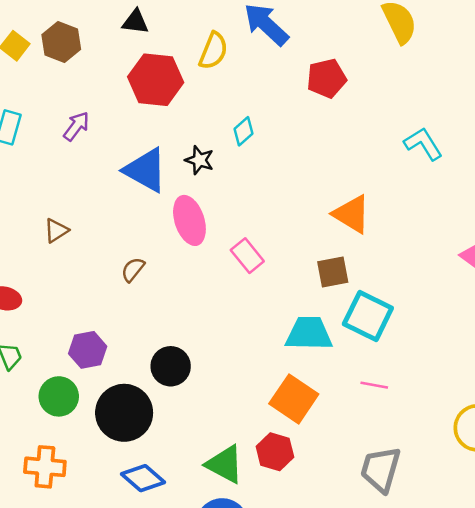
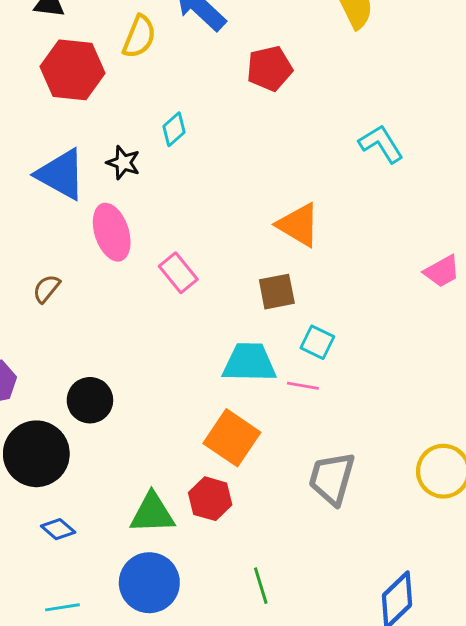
cyan square: (368, 316) -> (317, 342), size x0.6
pink line: (374, 385) -> (303, 386), moved
green triangle: (225, 464) -> (152, 513), turned -30
gray trapezoid: (381, 469) -> (332, 478), moved
blue diamond: (143, 478) -> (58, 529), size x0.7

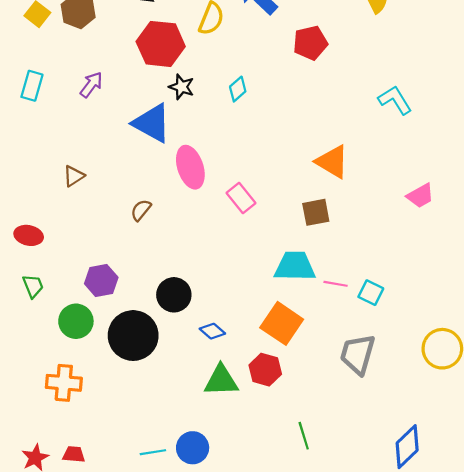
black star: (123, 163) -> (182, 87), moved
pink trapezoid: (442, 271) -> (420, 196), moved
cyan square: (317, 342) -> (371, 293), moved
blue diamond: (58, 529) -> (212, 331), moved
blue circle: (149, 583) -> (193, 448), moved, size x0.7

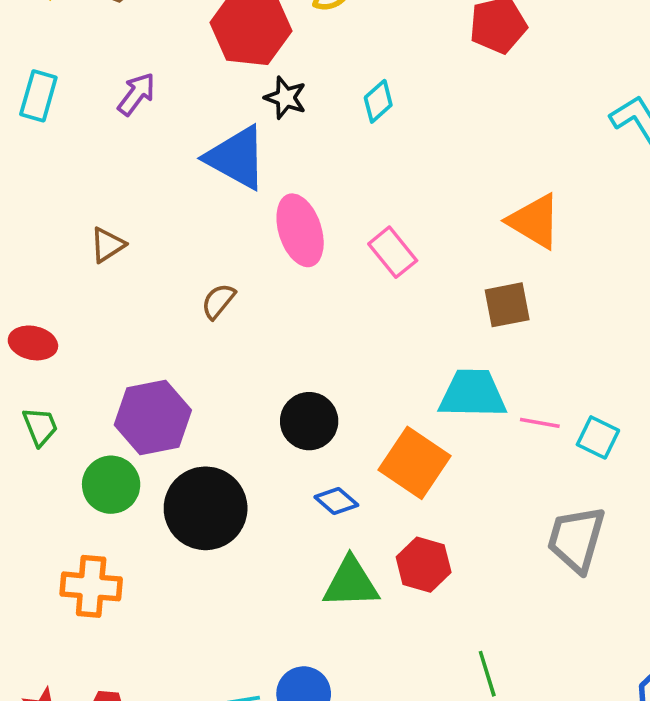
pink rectangle: (241, 198) -> (393, 252), moved
purple hexagon: (101, 281) -> (153, 417), size x1.4
black circle: (174, 295) -> (309, 421), moved
orange square: (282, 323) -> (414, 463), moved

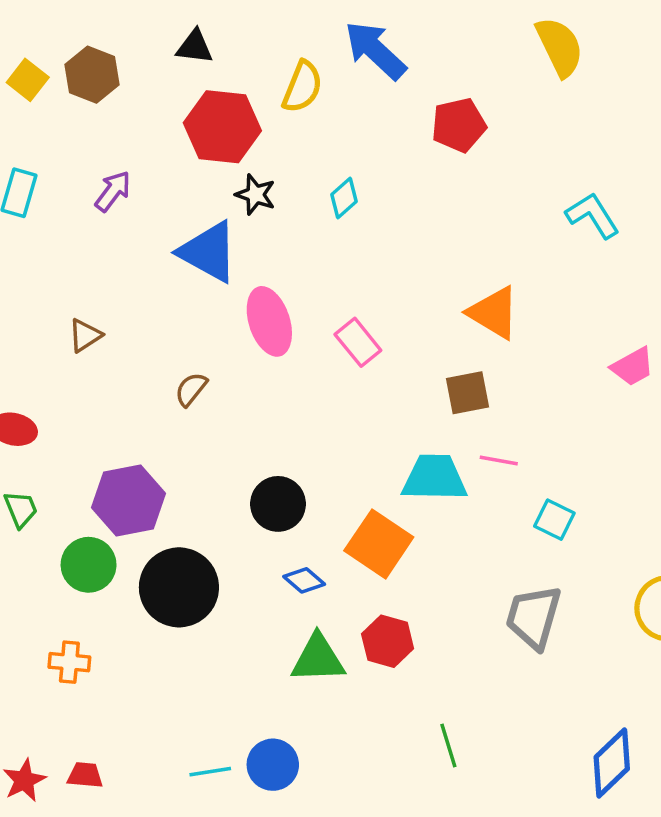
pink line: (540, 423) -> (499, 460), moved
orange cross: (91, 586) -> (69, 662), size x0.7

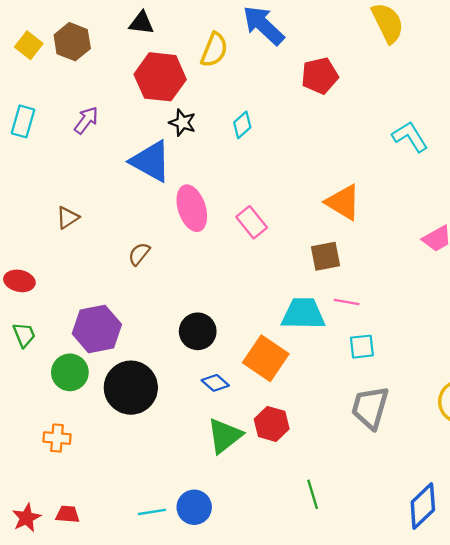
cyan square: (554, 520) -> (362, 347), moved, turned -32
green triangle: (318, 659) -> (225, 436), turned -36

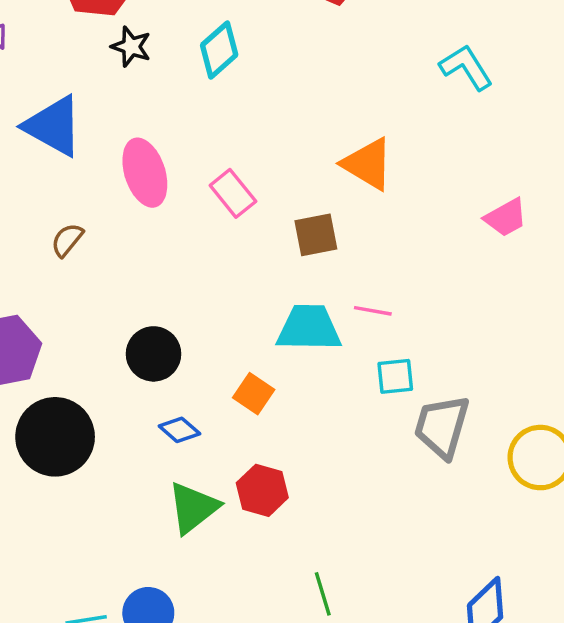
cyan diamond: (242, 125) -> (219, 50), size x1.4
blue triangle: (151, 161) -> (53, 126), moved
brown square: (326, 256) -> (316, 235), moved
orange square: (266, 358) -> (254, 394), size x0.6
gray trapezoid: (370, 408) -> (442, 426), moved

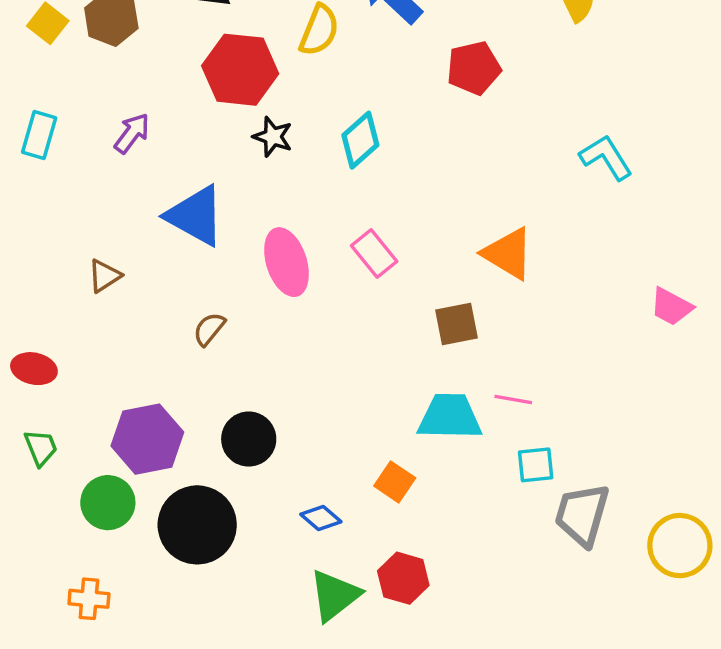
pink rectangle: (233, 193) -> (374, 254), moved
pink trapezoid: (506, 218) -> (671, 307), moved, turned 57
black circle: (154, 354) -> (249, 439), moved

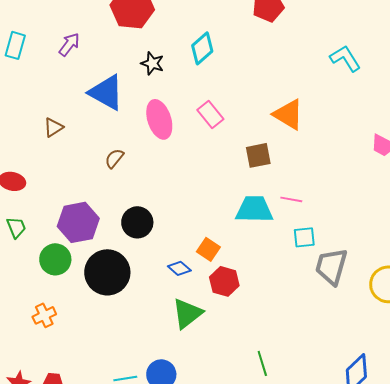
black star: (273, 137) -> (152, 63), moved
orange square: (395, 482) -> (208, 249), moved
red hexagon: (403, 578) -> (224, 281), moved
orange cross: (89, 599) -> (44, 315), turned -30

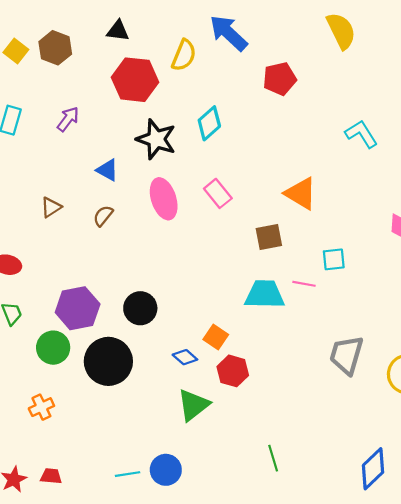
black star: (152, 63) -> (156, 139), size x1.6
blue triangle: (106, 92) -> (107, 170), size x0.6
brown semicircle: (114, 158) -> (103, 216), moved
cyan square: (304, 237) -> (334, 259), moved

